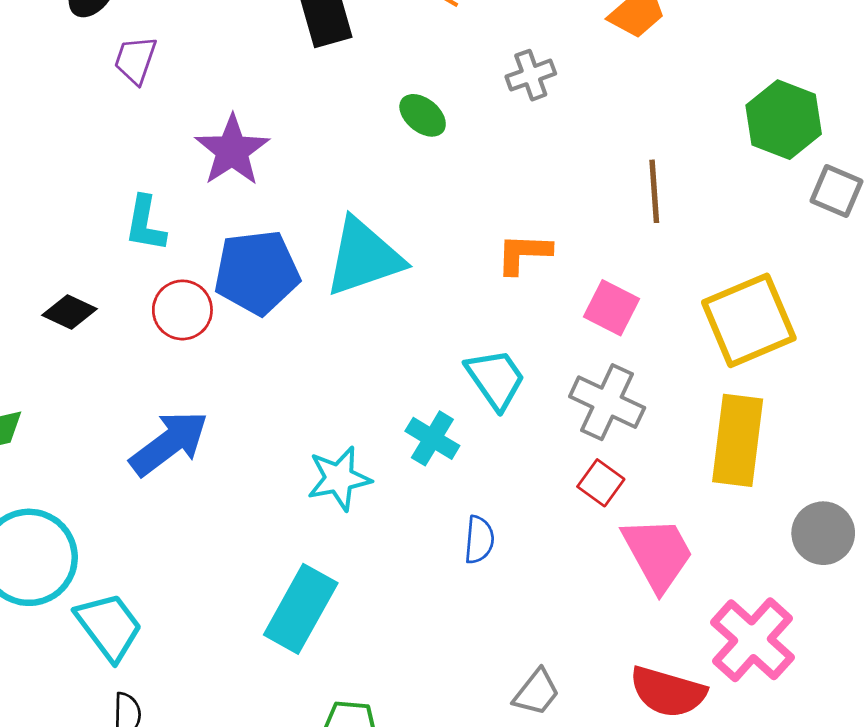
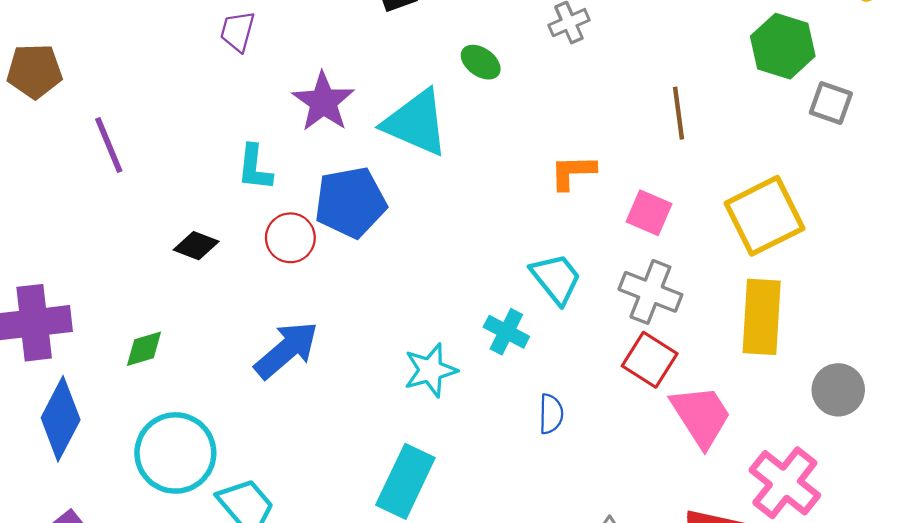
cyan triangle: (364, 257) -> (416, 123), moved, turned 46
red square: (601, 483) -> (650, 360), size x1.4

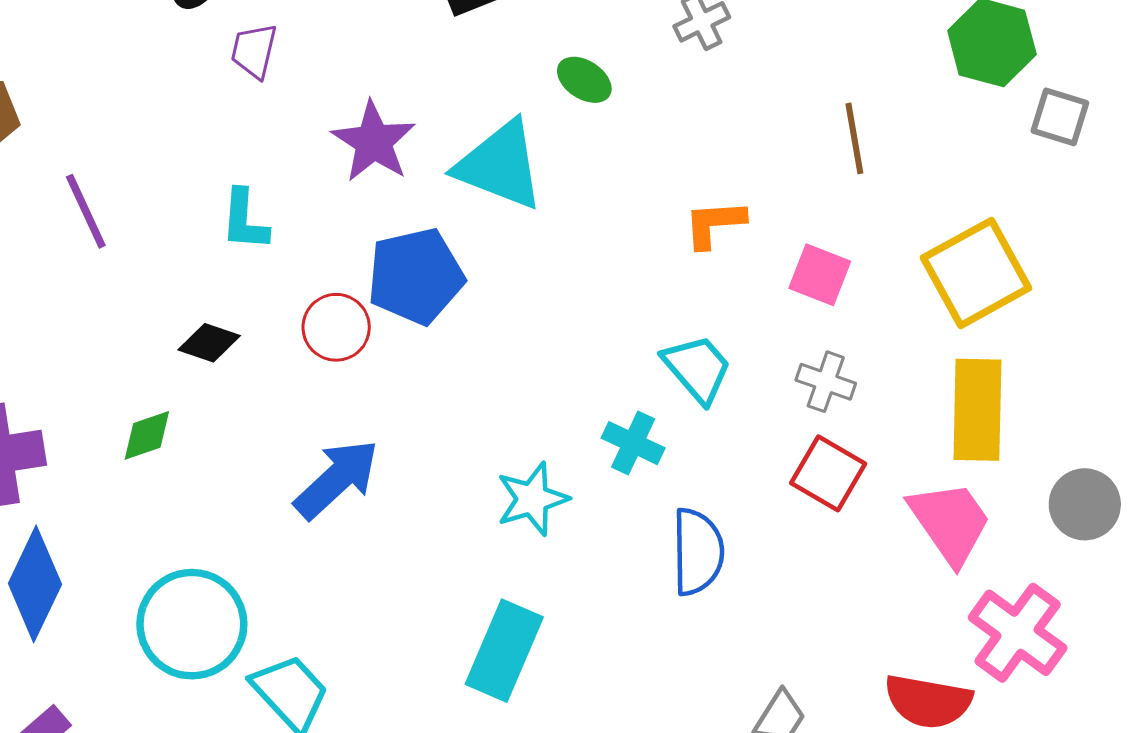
cyan L-shape: (255, 168) -> (245, 220), moved
gray cross: (650, 292) -> (826, 382), size x0.7
green diamond: (144, 349) -> (147, 435), moved
blue semicircle: (551, 414) -> (698, 552), size x1.6
pink trapezoid: (701, 416) -> (950, 522), moved

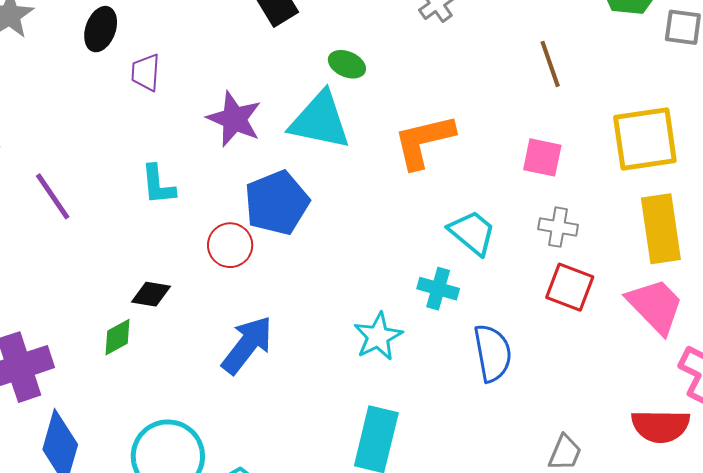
green ellipse: (584, 80) -> (347, 64), moved
orange L-shape: (714, 224) -> (424, 141), moved, size x1.5
yellow square: (976, 273) -> (645, 139), turned 30
black diamond: (209, 343) -> (151, 294), moved

